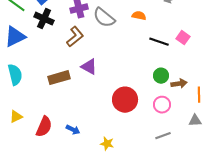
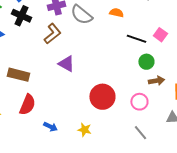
green circle: (161, 76) -> (146, 62), moved
brown rectangle: (59, 78) -> (18, 75), moved, turned 30
red semicircle: (44, 127) -> (27, 105), moved
gray line: (163, 136) -> (140, 133), turned 70
yellow star: (107, 144) -> (84, 130), moved

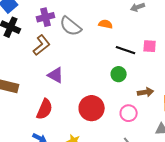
pink square: (160, 35) -> (150, 46), turned -32
green circle: (146, 62) -> (119, 74), moved
red semicircle: (27, 105) -> (45, 109), moved

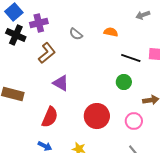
purple cross: (46, 17) -> (39, 23), moved
gray semicircle: (71, 26) -> (76, 34), size x0.6

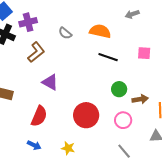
orange semicircle: (111, 32) -> (100, 31), size x1.5
black line: (131, 58) -> (108, 57), moved
green circle: (124, 82) -> (119, 89), moved

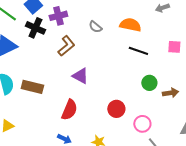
red circle: (86, 115) -> (116, 109), size x0.7
pink circle: (123, 120) -> (142, 124), moved

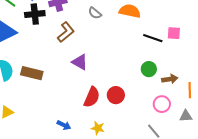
black cross: (35, 28) -> (35, 14), turned -30
black line: (138, 51) -> (153, 38), moved
red semicircle: (69, 110) -> (92, 97), moved
pink circle: (142, 124) -> (162, 104), moved

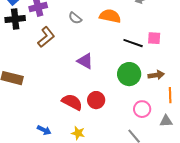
purple triangle: (80, 62) -> (85, 61), moved
green circle: (149, 69) -> (129, 74), size x1.5
brown arrow: (170, 79) -> (156, 75), moved
red semicircle: (92, 97) -> (72, 102), turned -85

